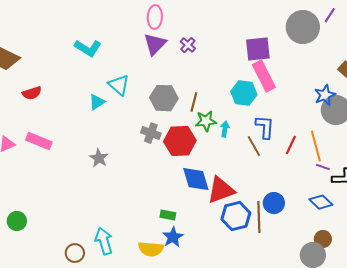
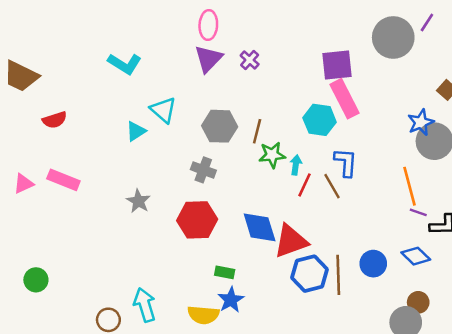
red hexagon: (180, 141) -> (197, 220), moved
red line: (291, 145) -> (305, 185), moved
blue circle: (274, 203) -> (373, 264), moved

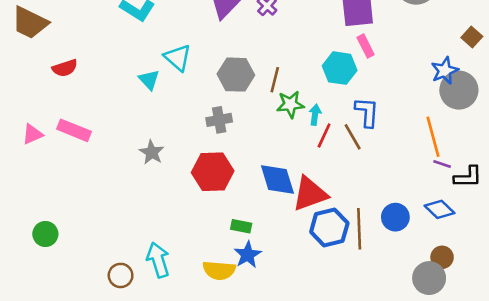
pink rectangle: (345, 99) -> (366, 46), size x0.6
cyan triangle: (136, 131) -> (149, 80), turned -40
gray cross: (203, 170) -> (219, 120), turned -30

